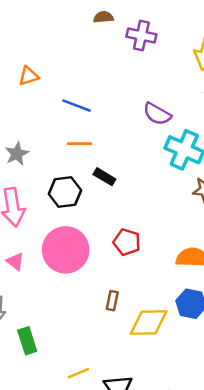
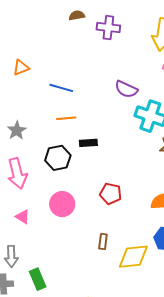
black rectangle: (104, 177) -> (88, 143), turned -30
pink circle: (66, 250) -> (62, 204), size x0.7

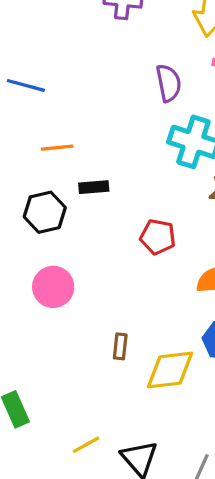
blue line: (61, 88) -> (26, 85), moved
purple semicircle: (126, 89) -> (169, 83), moved, turned -125
red pentagon: (111, 194) -> (158, 237), moved

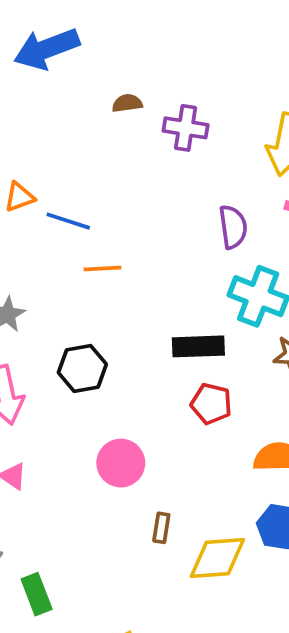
orange line: (57, 148) -> (102, 268), moved
black rectangle: (94, 187) -> (198, 346), moved, size x1.5
pink circle: (53, 287) -> (121, 463), moved

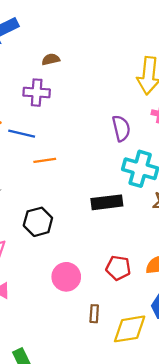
purple cross: (186, 128) -> (37, 93), moved
red pentagon: (211, 404) -> (118, 268), moved

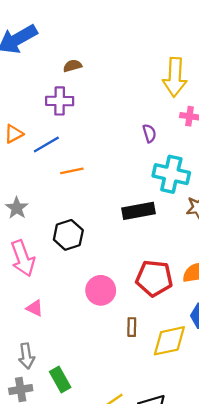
purple semicircle: (121, 128) -> (149, 133), size x0.7
blue line: (22, 134) -> (46, 144), turned -40
red pentagon: (118, 268) -> (154, 278), size x1.4

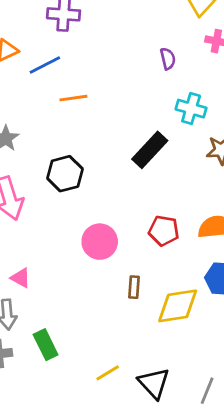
cyan cross: (171, 174) -> (191, 109), size x0.7
black rectangle: (139, 211) -> (150, 150), turned -40
red pentagon: (154, 278) -> (164, 231), size x0.7
pink triangle: (35, 308) -> (21, 278), moved

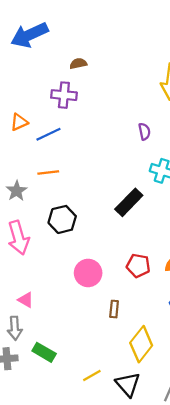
orange line: (73, 98) -> (48, 172), moved
yellow diamond: (178, 306) -> (141, 344), moved, turned -44
green rectangle: (46, 345) -> (44, 352), turned -35

